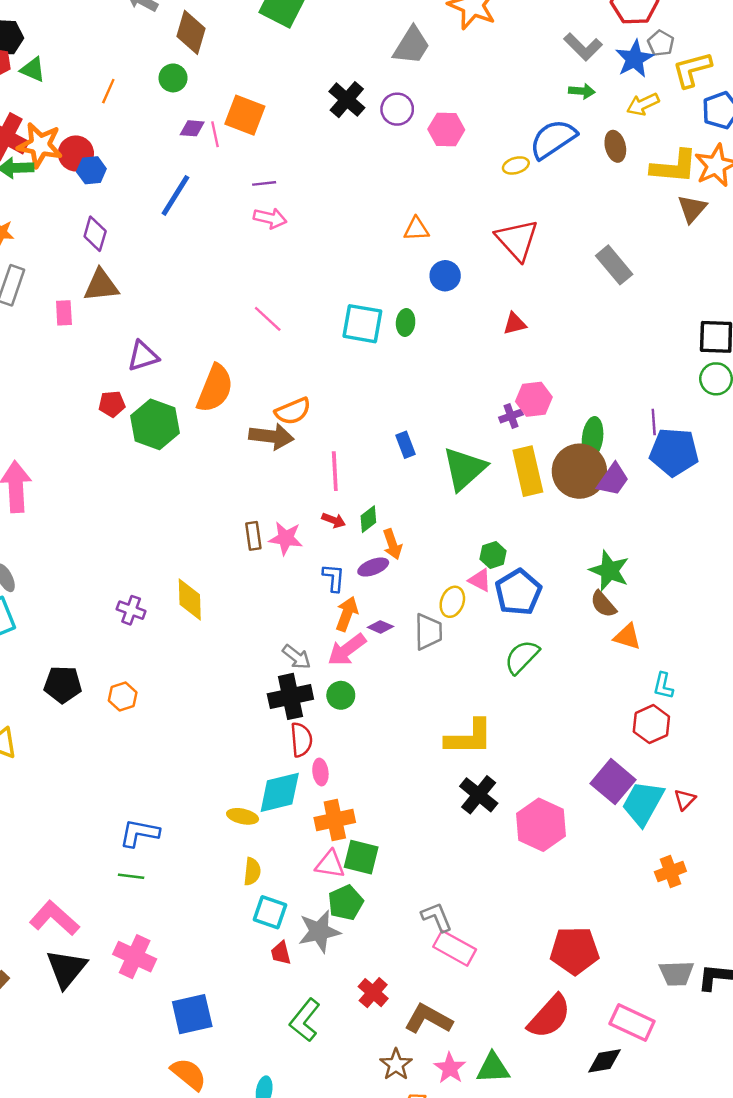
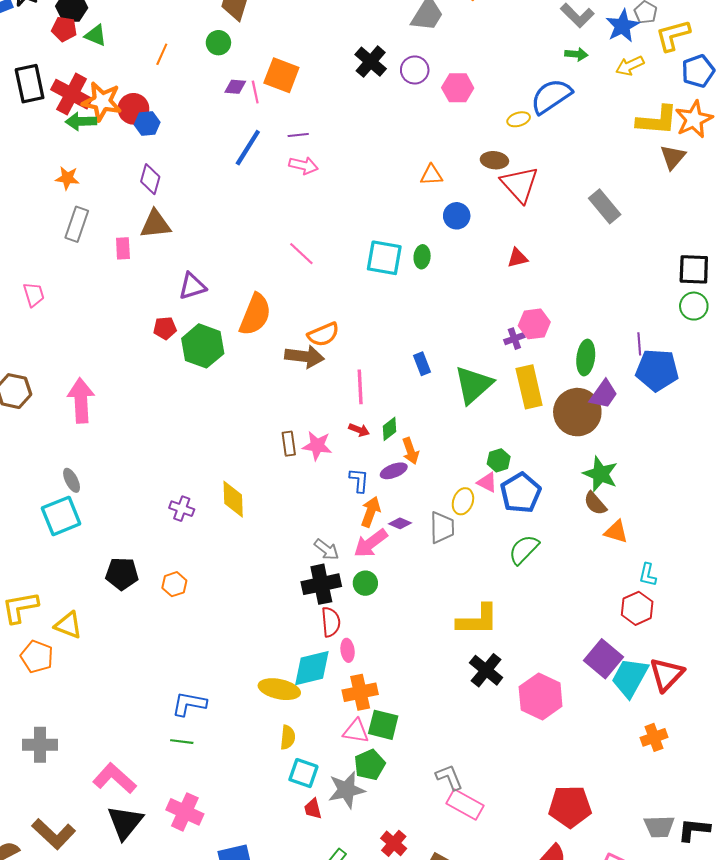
brown ellipse: (615, 146) -> (494, 160), moved, turned -70
blue line: (175, 195) -> (248, 148), moved
brown circle: (579, 471) -> (577, 412), moved
red triangle: (685, 800) -> (667, 674), size x1.8
yellow ellipse: (243, 816) -> (279, 689), size x1.5

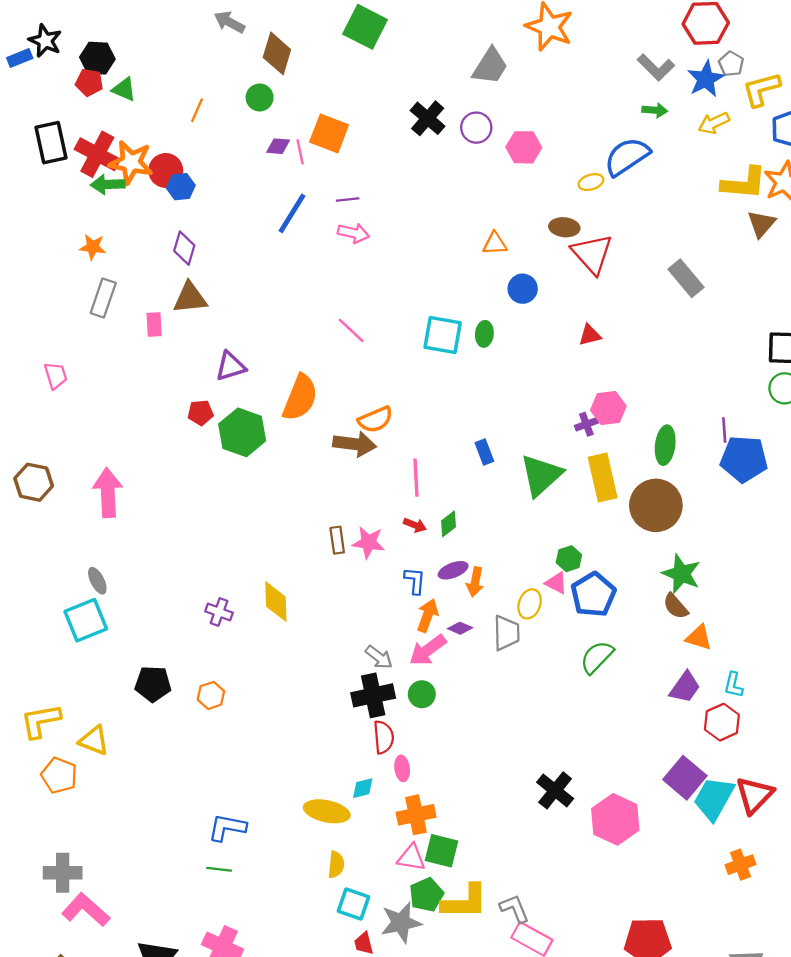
purple trapezoid: (604, 394) -> (685, 687), moved
orange arrow: (410, 451) -> (475, 582), moved, turned 30
yellow L-shape: (478, 620) -> (465, 902), moved
cyan diamond: (312, 668) -> (363, 788), size x0.5
pink L-shape: (115, 778) -> (86, 910), moved

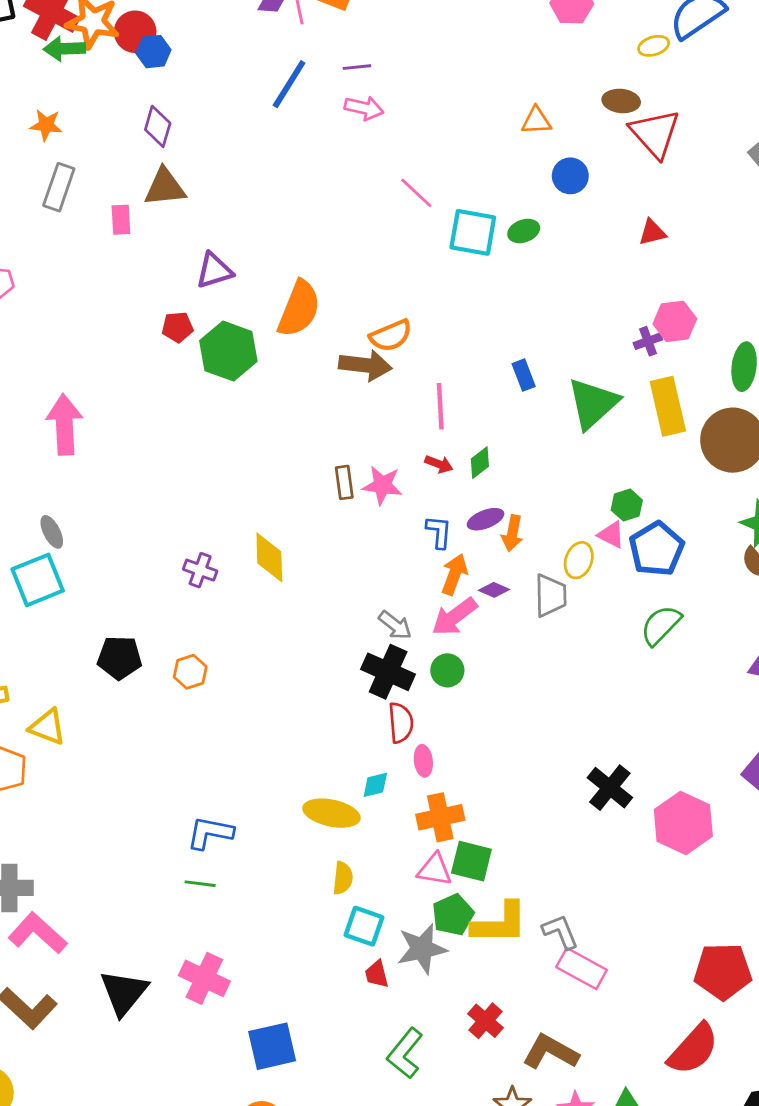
pink line: (351, 330) -> (416, 193), moved
green ellipse: (484, 334) -> (524, 231), turned 65
black cross: (373, 695) -> (388, 672), turned 36

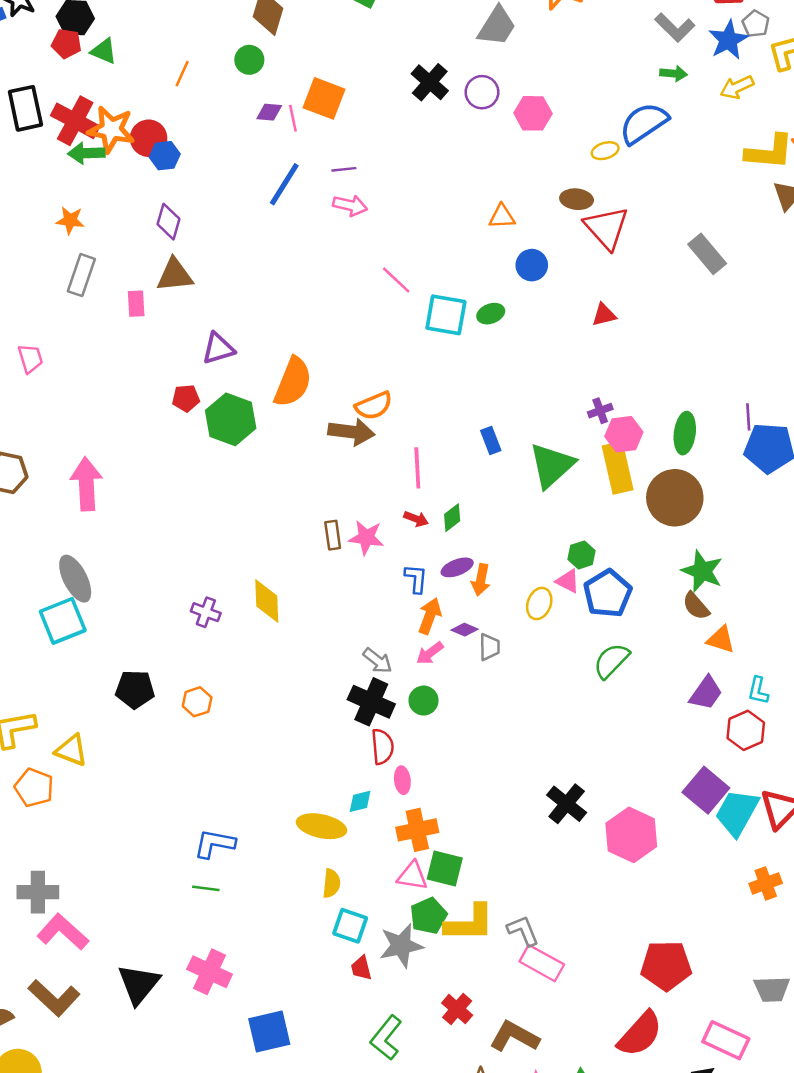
pink hexagon: (675, 321) -> (624, 434), moved
gray ellipse: (52, 532) -> (75, 579), size x1.6
gray trapezoid: (551, 596) -> (489, 647), moved, size x0.7
pink arrow: (454, 617) -> (430, 653), size x0.7

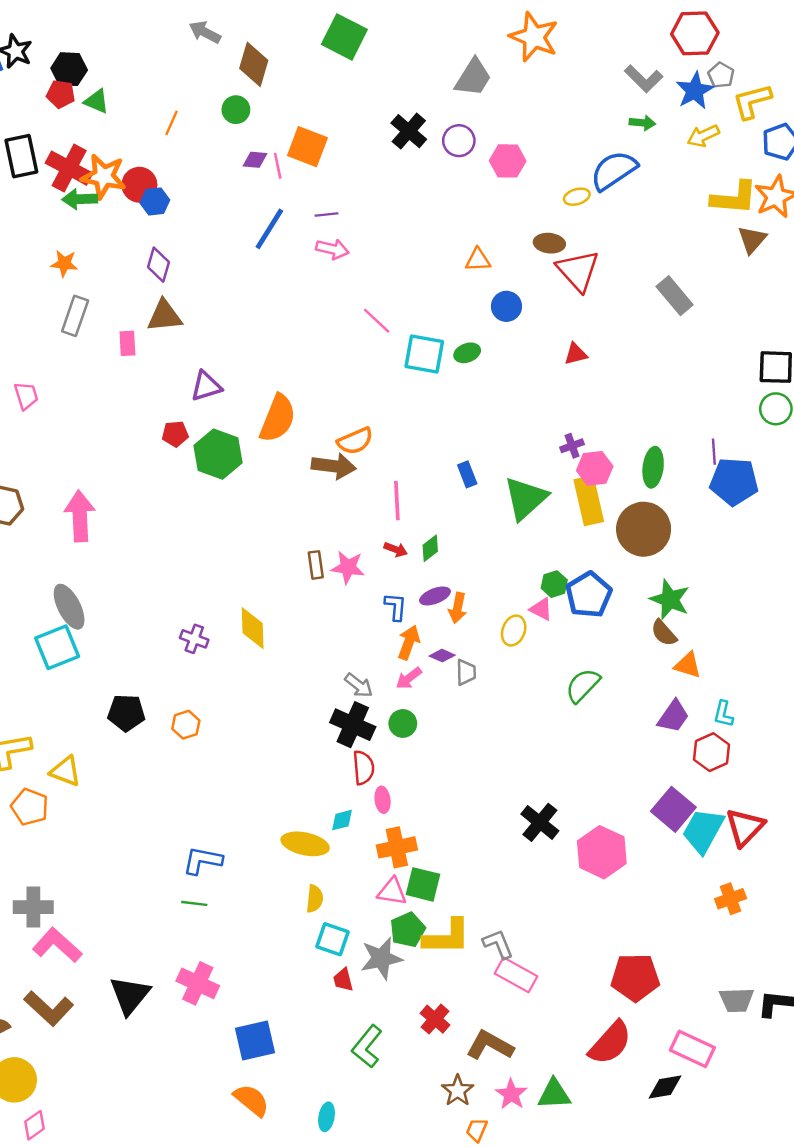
blue pentagon: (608, 594) -> (589, 595), moved

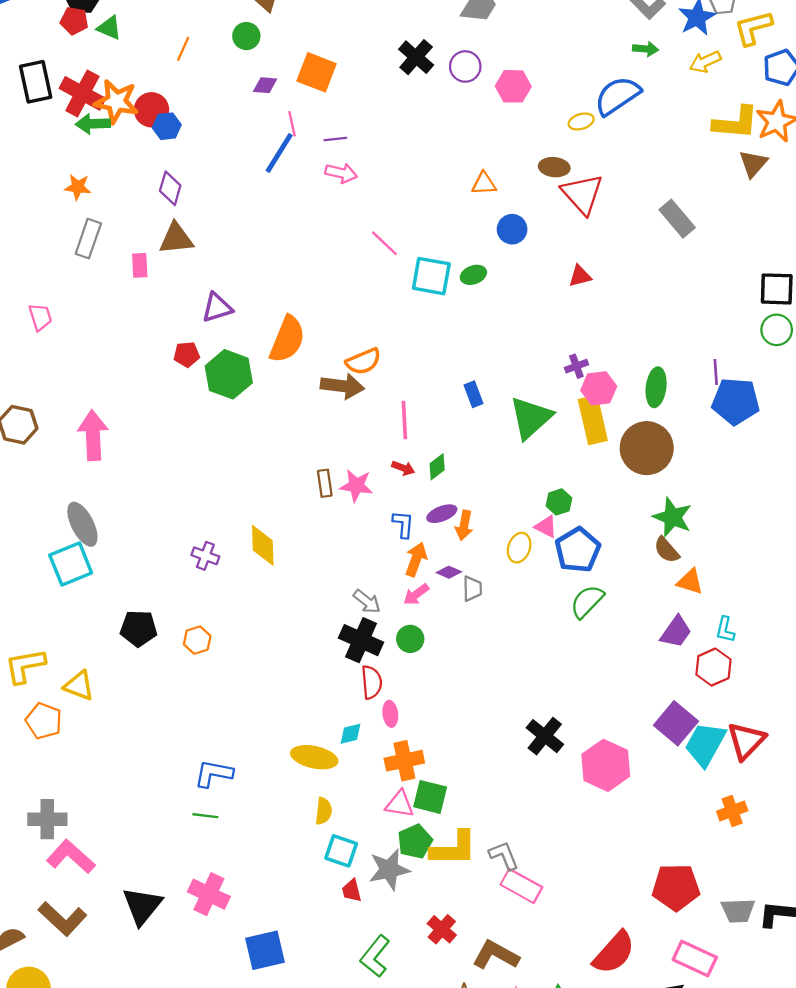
pink line: (278, 166) -> (292, 124), moved
blue pentagon: (589, 595) -> (578, 550), moved
red pentagon: (635, 977) -> (676, 887), moved

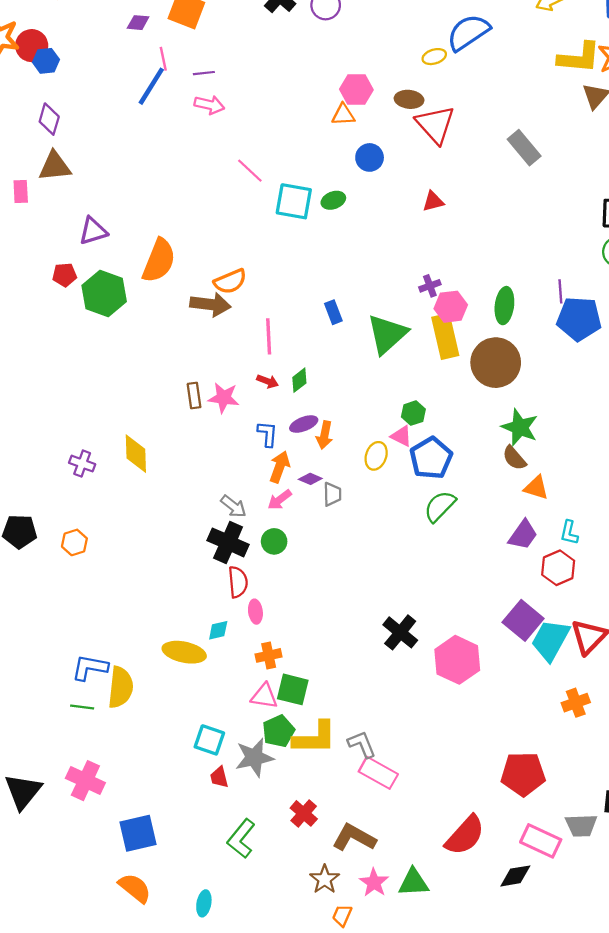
pink hexagon: (513, 86) -> (356, 89), moved
orange cross: (404, 761) -> (269, 655), size x0.7
yellow semicircle: (324, 811) -> (121, 687), moved, size x1.6
gray trapezoid: (738, 911) -> (581, 825), moved

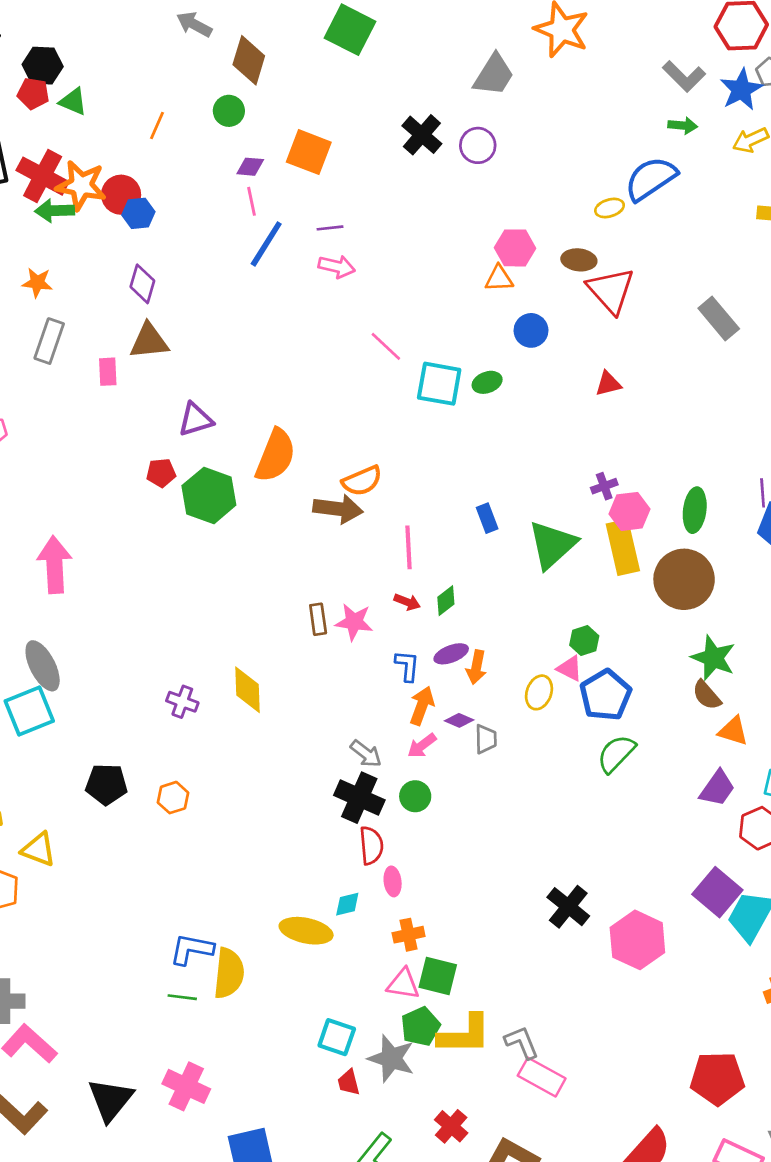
pink line: (163, 59) -> (252, 201), moved
gray star: (254, 757) -> (391, 1058), turned 30

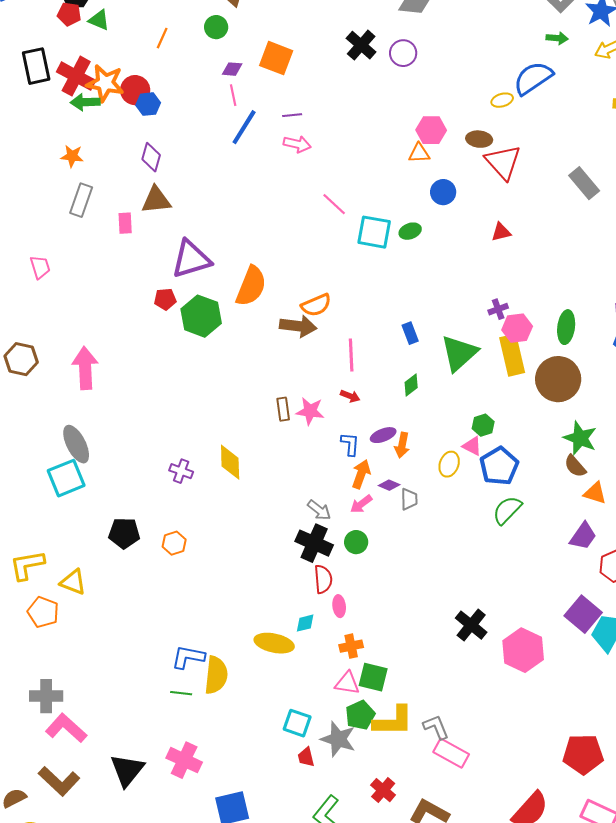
purple triangle: (196, 420) -> (191, 259), size x1.5
green diamond: (446, 601) -> (411, 385), moved

